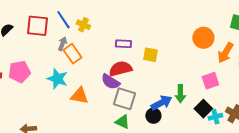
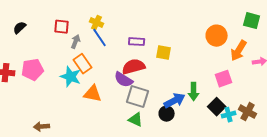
blue line: (63, 20) -> (100, 38), moved
red square: (37, 26) -> (62, 27), moved, size x0.7
orange rectangle: (72, 54) -> (83, 64), moved

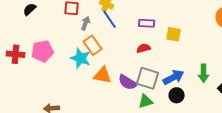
red semicircle: (134, 67) -> (144, 48), size x0.6
purple semicircle: (124, 80) -> (128, 82), moved
blue arrow: (175, 101) -> (174, 77), moved
green triangle: (136, 120) -> (146, 101), turned -42

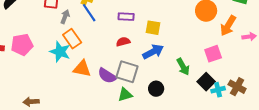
green arrow: (204, 73) -> (183, 67), turned -30
blue arrow: (174, 77) -> (153, 52), moved

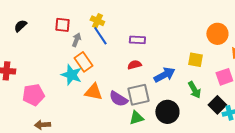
yellow square: (153, 28) -> (195, 60), moved
pink pentagon: (22, 45) -> (33, 95), moved
gray square: (127, 72) -> (138, 95), turned -30
black circle: (156, 89) -> (167, 112), size x1.5

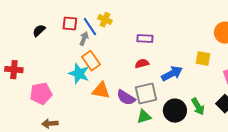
black semicircle: (20, 26) -> (39, 31), moved
blue line: (100, 36) -> (90, 27), moved
green arrow: (194, 90) -> (198, 107), moved

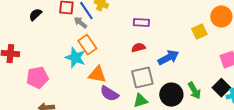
gray arrow: (84, 39) -> (80, 23), turned -72
yellow square: (203, 59) -> (199, 32), moved, turned -35
purple semicircle: (126, 98) -> (109, 94), moved

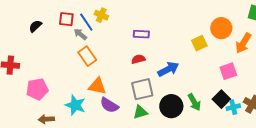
cyan star: (75, 58) -> (75, 105), moved

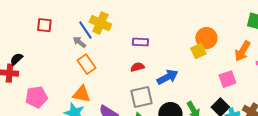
yellow cross: (101, 15) -> (100, 23), size x1.5
red square: (66, 19) -> (44, 25), moved
black semicircle: (35, 26) -> (16, 59), moved
orange circle: (221, 28) -> (206, 38), moved
orange triangle: (97, 86) -> (81, 94), moved

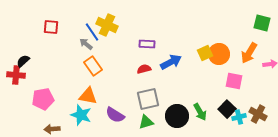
orange circle: (206, 38) -> (219, 54), moved
blue arrow: (167, 77) -> (171, 62), moved
pink square: (227, 79) -> (234, 81), turned 30

